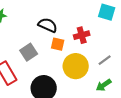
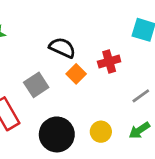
orange square: (58, 44) -> (76, 74), turned 32
yellow circle: (76, 66) -> (101, 132), moved, size x0.6

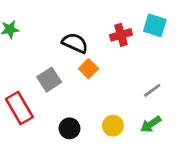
red cross: (109, 61) -> (121, 35), moved
black circle: (57, 134) -> (70, 128), size x0.6

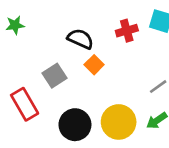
yellow circle: (113, 126) -> (119, 122), size x1.6
black circle: (70, 128) -> (75, 125), size x1.5

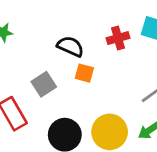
orange square: (94, 65) -> (84, 73), turned -30

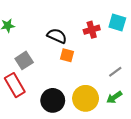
gray square: (44, 84) -> (24, 60), moved

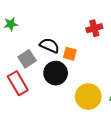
black semicircle: (57, 36) -> (49, 46), moved
black circle: (53, 100) -> (56, 73), moved

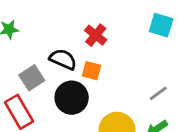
red cross: (94, 28) -> (96, 35), moved, turned -35

